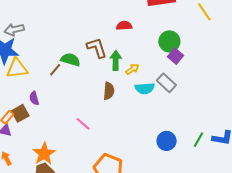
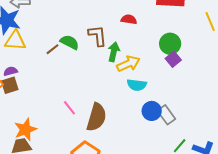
yellow arrow: (132, 69) -> (128, 64), size x1.6
gray rectangle: (166, 83) -> (166, 115), moved
brown semicircle: (109, 91) -> (96, 117), moved, size x1.6
purple semicircle: (34, 98) -> (10, 71), moved, turned 80
blue circle: (167, 141) -> (152, 111), moved

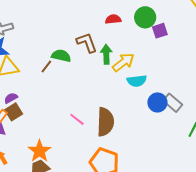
green circle: (170, 44) -> (145, 17), moved
purple square: (173, 59) -> (160, 31), moved, turned 35

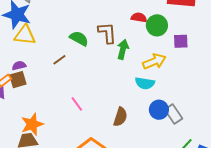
green circle: (145, 17) -> (157, 25), moved
yellow arrow: (123, 62) -> (154, 61), moved
brown line: (46, 67) -> (59, 60), moved
brown semicircle: (105, 122) -> (120, 117), moved, size x0.7

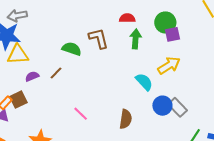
green circle: (157, 25) -> (165, 22), moved
green arrow: (123, 49) -> (136, 39), moved
yellow arrow: (154, 61) -> (169, 65), moved
purple semicircle: (19, 66) -> (32, 76), moved
cyan semicircle: (145, 83) -> (144, 82), turned -132

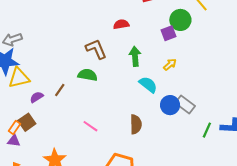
green circle: (165, 22) -> (180, 20), moved
green arrow: (136, 39) -> (135, 56), moved
green semicircle: (72, 49) -> (88, 75), moved
yellow arrow: (169, 65) -> (170, 64), size x0.6

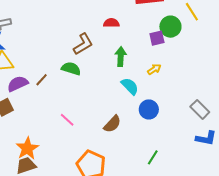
brown L-shape: (96, 49) -> (83, 44), turned 75
purple semicircle: (37, 97) -> (18, 84), size x1.5
gray rectangle: (185, 104) -> (200, 109), moved
brown semicircle: (136, 124) -> (112, 124), turned 36
green line: (207, 130) -> (153, 157), moved

